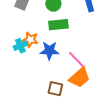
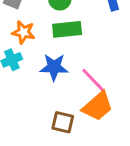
orange star: (30, 40) -> (23, 32), moved

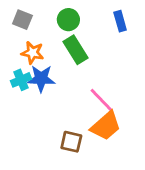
green rectangle: (67, 29) -> (76, 50), turned 64
blue star: (54, 67) -> (41, 78), moved

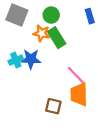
gray square: (22, 20) -> (17, 15), size x1.5
orange star: (32, 53) -> (42, 33), moved
orange trapezoid: (106, 126) -> (79, 94), turned 130

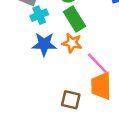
orange star: (42, 33) -> (72, 43), moved
cyan cross: (16, 60) -> (39, 15), moved

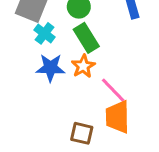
cyan cross: (39, 15) -> (44, 33), turned -30
orange star: (72, 43) -> (83, 66), turned 30

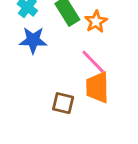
orange star: (83, 66) -> (96, 22), moved

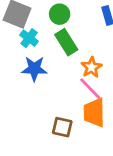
orange star: (96, 22) -> (91, 67), moved

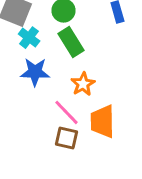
orange star: (91, 67) -> (83, 84), moved
pink line: (90, 89) -> (67, 112), moved

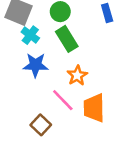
brown square: (67, 138) -> (41, 125), moved, turned 30

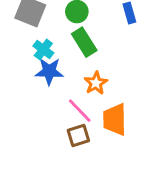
cyan cross: (30, 35) -> (43, 49), moved
brown square: (41, 125) -> (78, 135), moved, turned 30

